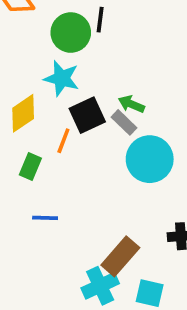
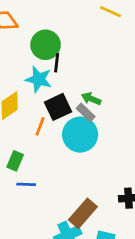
black line: (100, 20) -> (57, 63), moved
cyan circle: (150, 159) -> (80, 135), moved
green rectangle: (30, 166) -> (15, 161), moved

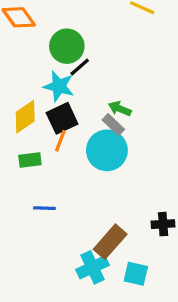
black line: (57, 63) -> (80, 67), turned 42
black square: (58, 107) -> (62, 118), moved
green rectangle: (15, 161) -> (30, 160), moved, turned 60

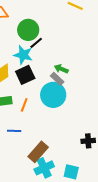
orange line: (60, 141) -> (24, 105), moved
brown rectangle: (110, 242) -> (38, 152), moved

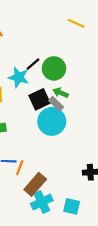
green circle: (28, 30) -> (54, 68), moved
black square: (25, 75) -> (40, 99), moved
orange line: (24, 105) -> (20, 168), moved

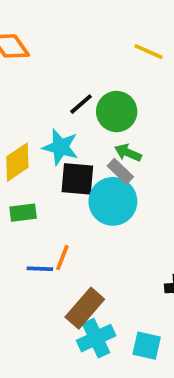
yellow line: (76, 23) -> (148, 52), moved
cyan star: (19, 77) -> (60, 147), moved
black square: (40, 99) -> (77, 179), moved, turned 30
orange line: (20, 168) -> (62, 258), moved

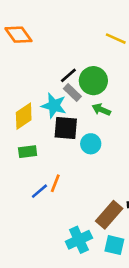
gray rectangle: (120, 171) -> (72, 92), moved
cyan circle: (113, 201) -> (91, 144), size x0.6
blue line: (40, 269) -> (39, 191), turned -42
brown rectangle: (85, 308) -> (109, 215), moved

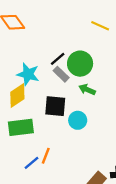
cyan star: (54, 106) -> (28, 74), moved
green rectangle: (28, 152) -> (21, 127), size x1.5

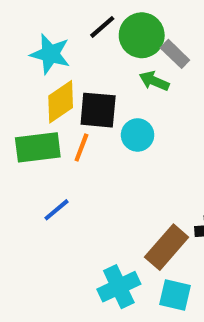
gray rectangle: (61, 74) -> (175, 54), moved
yellow diamond: (17, 95) -> (61, 102), moved
orange line: (46, 156) -> (81, 147), moved

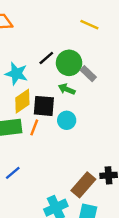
green arrow: (154, 81) -> (67, 89), moved
blue line: (57, 210) -> (13, 173), moved

